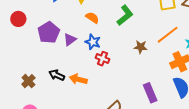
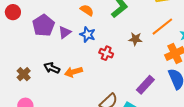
red cross: (102, 59) -> (106, 53), moved
orange arrow: (78, 79) -> (73, 72), turned -30
purple rectangle: (150, 93) -> (145, 85), turned 66

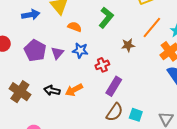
red cross: (106, 53) -> (102, 65), turned -32
brown cross: (24, 74) -> (20, 92), moved, size x1.5
purple rectangle: (145, 85) -> (114, 86), moved

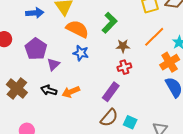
orange semicircle: (75, 27) -> (77, 29), size x1.6
brown star: (128, 45) -> (123, 46), moved
purple triangle: (57, 53) -> (53, 64), moved
red cross: (102, 65) -> (124, 67), moved

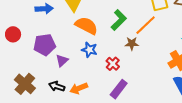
orange line: (154, 37) -> (146, 25), moved
purple pentagon: (36, 49) -> (45, 45), turned 30
red cross: (124, 67) -> (113, 64), moved, turned -32

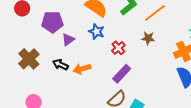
brown star: (132, 44) -> (148, 38), moved

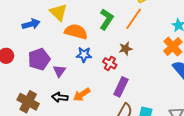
brown star: (148, 38) -> (126, 49), moved

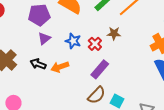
blue star: (84, 55) -> (73, 41), moved
purple pentagon: (39, 59) -> (39, 15), moved

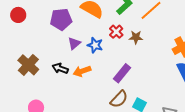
purple triangle: (44, 38) -> (74, 43), moved
red cross: (95, 44) -> (116, 32), moved

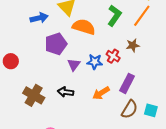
red circle: (18, 15) -> (11, 61), moved
red cross: (116, 32) -> (113, 56), moved
orange arrow: (82, 71) -> (101, 93), moved

